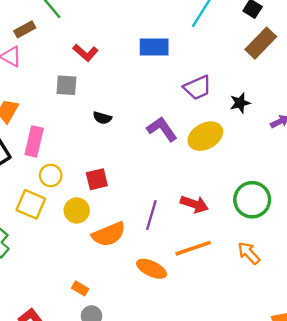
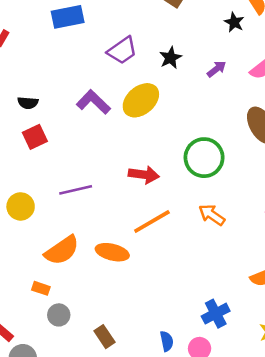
red square: (97, 179) -> (35, 137), moved
purple line: (151, 215) -> (76, 190), moved, turned 72
orange semicircle: (109, 234) -> (62, 250), moved

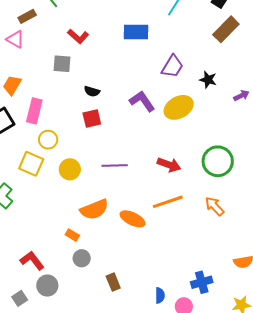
purple trapezoid: (122, 50) -> (172, 66), turned -35
black star: (170, 58) -> (208, 80), turned 30

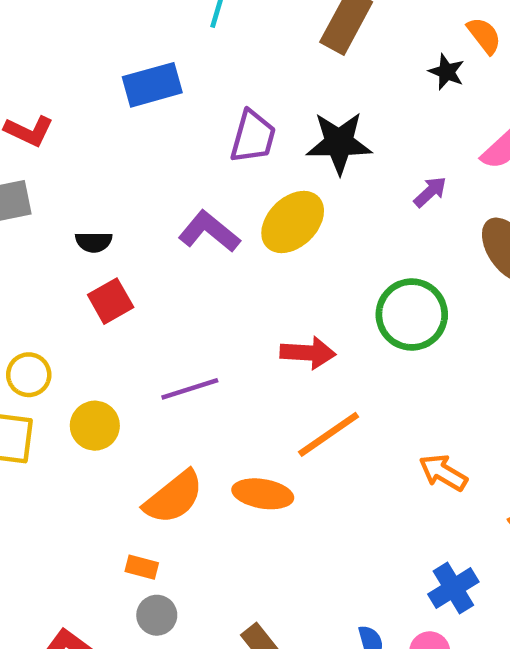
black star: (208, 80) -> (339, 143), size x1.6
purple arrow: (241, 96) -> (430, 192), moved
orange arrow: (215, 206) -> (443, 472), moved
gray circle: (82, 258) -> (157, 615), moved

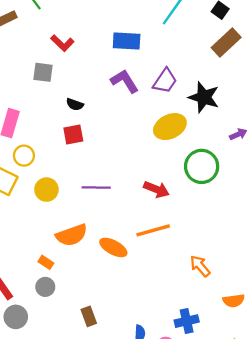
purple L-shape: (209, 232) -> (125, 81), moved
green circle: (412, 315) -> (202, 166), moved

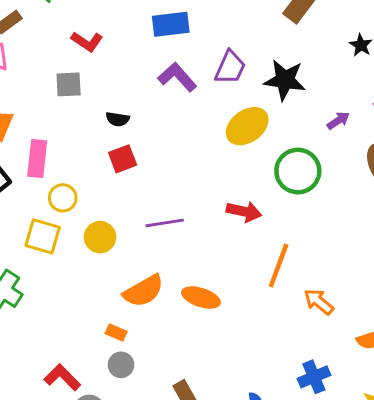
orange line: (153, 230) -> (279, 266), moved, turned -44

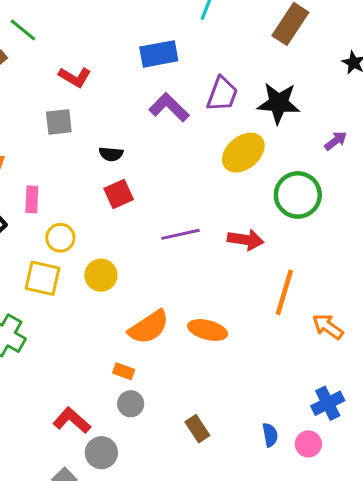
pink rectangle: (37, 159) -> (32, 199), size x0.7
purple line: (165, 223) -> (181, 234), moved

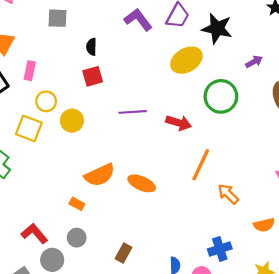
black semicircle: (111, 154) -> (91, 47), turned 77
yellow circle: (101, 275) -> (72, 121), moved
gray circle: (131, 404) -> (77, 238), moved
brown rectangle: (197, 429) -> (124, 253), turned 54

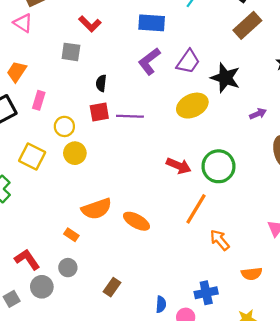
purple L-shape: (138, 20) -> (149, 61), turned -96
green circle: (221, 96) -> (218, 166), moved
yellow circle: (46, 101) -> (64, 126), moved
purple line: (133, 112) -> (130, 116), moved

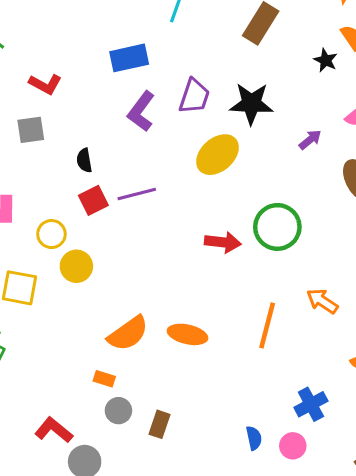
orange line: (196, 209) -> (267, 325), moved
orange arrow: (220, 240) -> (322, 301), moved
gray circle: (68, 268) -> (118, 411), moved
brown rectangle: (112, 287) -> (160, 424), moved

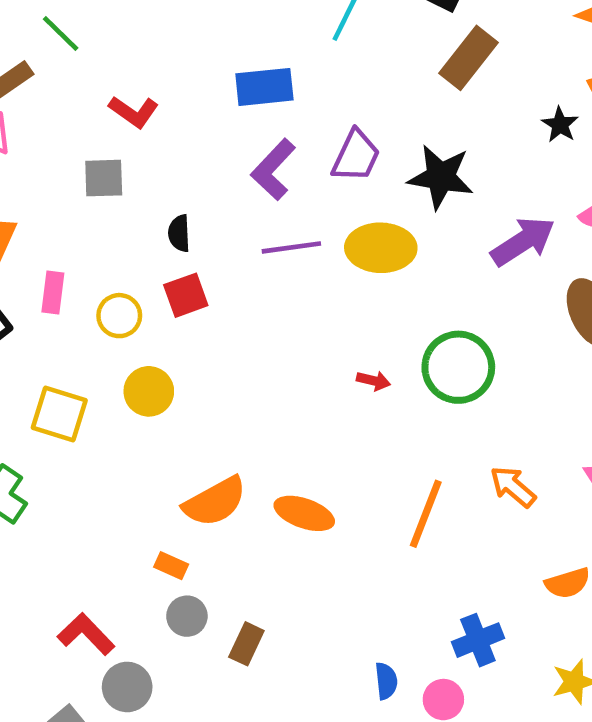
purple arrow: (310, 140) -> (523, 241), size x1.8
yellow ellipse: (218, 155) -> (381, 248), turned 36
purple line: (137, 194) -> (291, 247), moved
yellow circle: (51, 234) -> (119, 316), moved
red arrow: (223, 242) -> (373, 381), size x0.6

